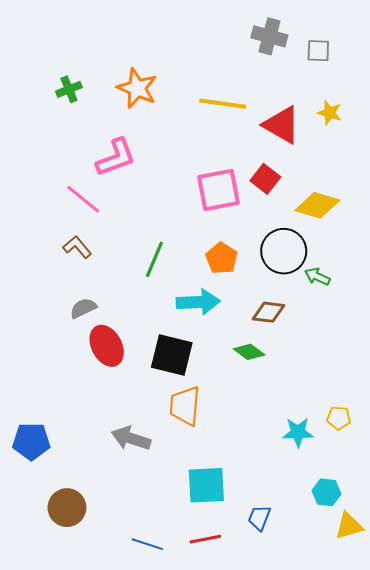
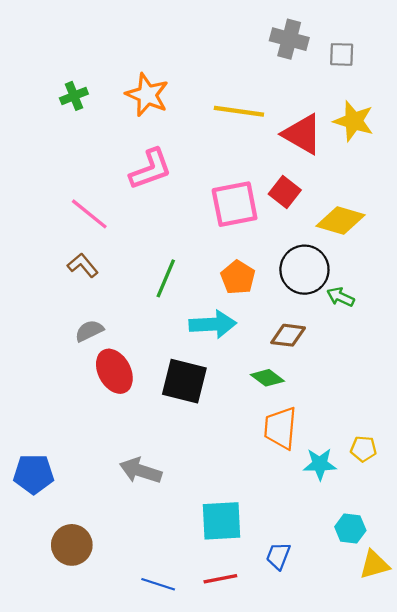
yellow star: (330, 113) -> (354, 121), size x1.5
pink L-shape: (116, 158) -> (150, 169), moved
orange trapezoid: (185, 406) -> (280, 428), moved

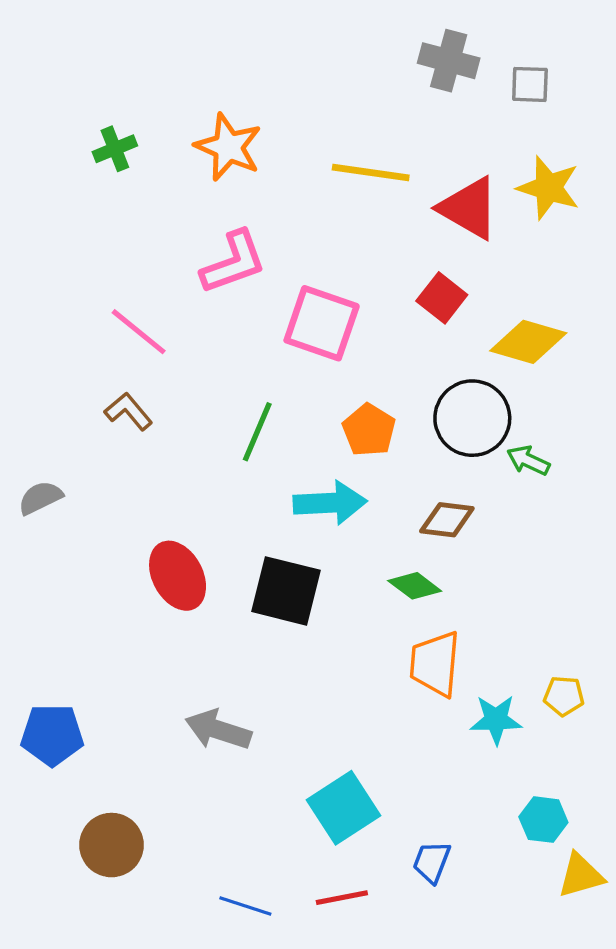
pink square: (235, 204) -> (322, 323), moved, turned 30
gray semicircle: (89, 331) -> (40, 498), moved
cyan square: (221, 521) -> (344, 808), turned -30

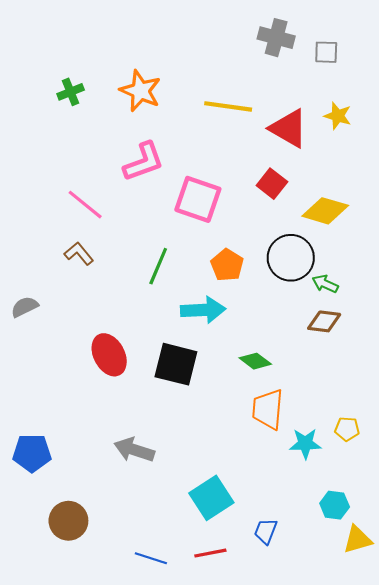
yellow star: (549, 188) -> (338, 116), size x0.7
brown diamond: (447, 520) -> (324, 321), moved

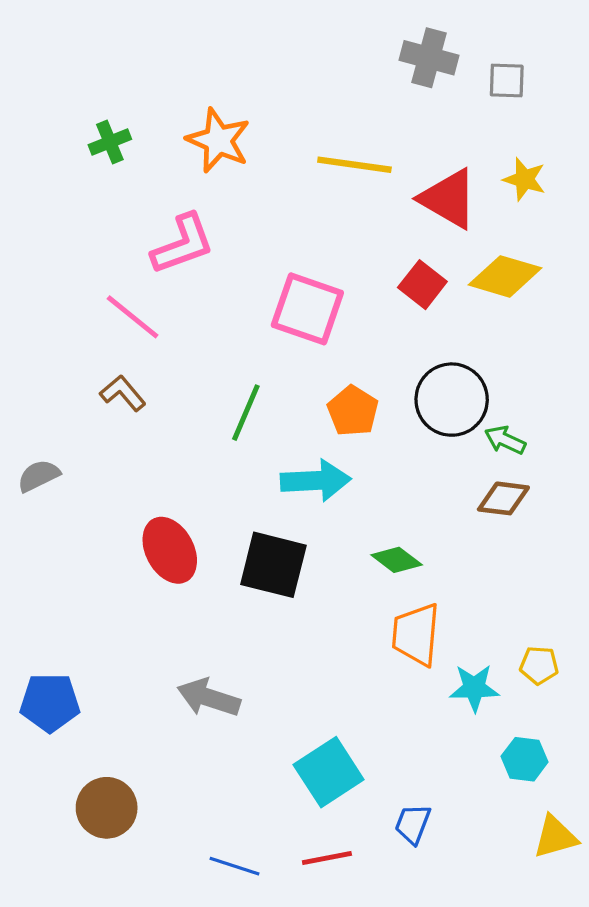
pink L-shape: (144, 162) -> (183, 244), moved
yellow diamond: (325, 211) -> (505, 276), moved
cyan hexagon: (335, 505) -> (525, 759), moved

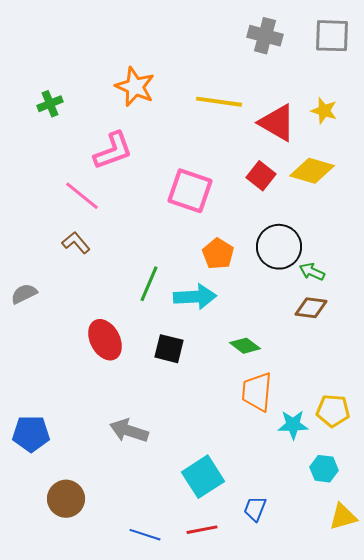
gray square: (507, 80) -> (332, 36), moved, size x1.5
green cross: (110, 142) -> (50, 104), moved
green line: (246, 413) -> (149, 284), moved
black square: (273, 565) -> (169, 349), size x0.7
yellow pentagon: (539, 665) -> (333, 411), size x1.4

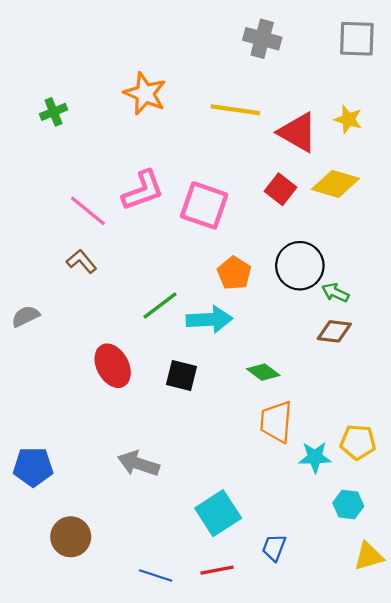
gray cross: (265, 36) -> (262, 39), moved
pink L-shape: (113, 151) -> (143, 190), moved
green line: (149, 284) -> (160, 306), turned 30

